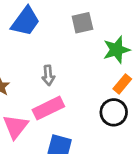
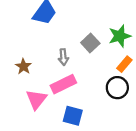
gray square: (82, 23) -> (90, 43), moved, turned -30

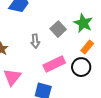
green star: (120, 36) -> (83, 23), turned -30
pink rectangle: (63, 84) -> (54, 64), moved

